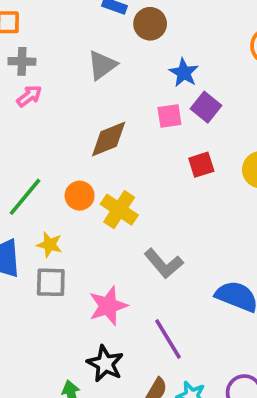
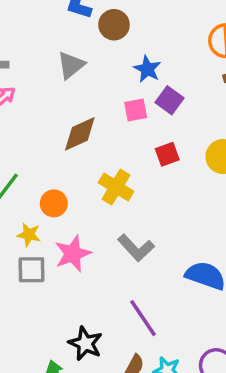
orange circle: (80, 196) -> (54, 203), moved
yellow cross: (119, 210) -> (116, 187), moved
pink star: (108, 306) -> (73, 254), moved

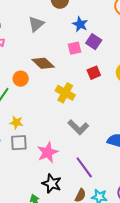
brown diamond: (80, 134) -> (43, 63), turned 70
orange circle: (54, 203) -> (21, 79), moved
pink star: (73, 254) -> (48, 152), moved

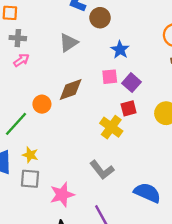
purple square: (94, 42) -> (131, 83), moved
brown diamond: (43, 63) -> (71, 90), turned -70
yellow cross: (65, 93) -> (111, 127), moved

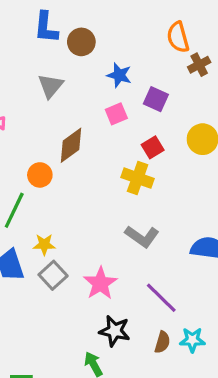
purple square: (131, 83) -> (156, 99), moved
gray square: (30, 179) -> (53, 275), turned -30

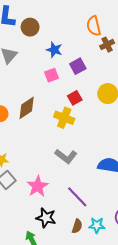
purple square: (156, 99) -> (78, 66), turned 35
brown diamond: (71, 145) -> (27, 108), moved

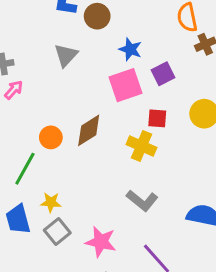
pink square: (52, 75) -> (125, 85), size x1.6
red square: (75, 98) -> (157, 118), turned 32
pink star: (38, 186) -> (101, 242), turned -30

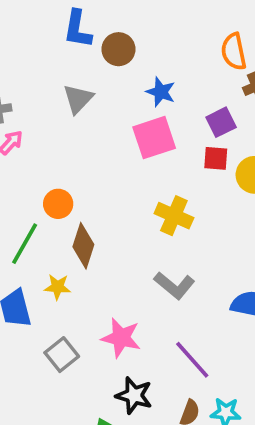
purple square: (163, 74) -> (221, 122), moved
red square: (157, 118) -> (216, 158), moved
brown diamond: (89, 130) -> (83, 246), moved, turned -40
gray square: (57, 231) -> (62, 355), moved

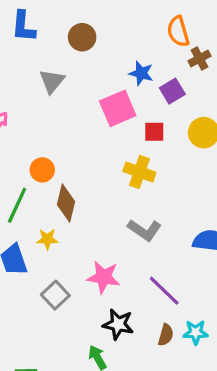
blue L-shape: (78, 29) -> (23, 26), moved
blue star: (161, 92) -> (141, 73), moved
red square: (216, 158) -> (154, 132), moved

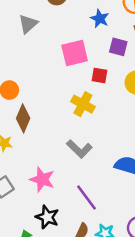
blue star: (141, 73) -> (100, 19), moved
purple square: (172, 91) -> (118, 47), turned 36

